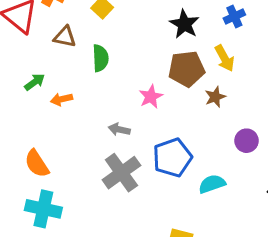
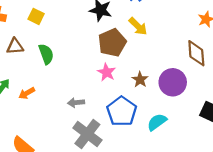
pink star: (151, 97) -> (107, 72), moved
brown star: (215, 97) -> (140, 80), moved
purple circle: (247, 141) -> (173, 82), size x1.5

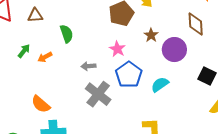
green semicircle: (46, 54) -> (67, 34), moved
pink star: (107, 72) -> (117, 49), moved
brown star: (140, 80) -> (151, 35), moved

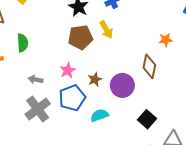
brown star: (151, 35) -> (95, 79), moved

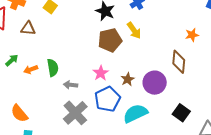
green semicircle: (23, 43) -> (53, 68), moved
cyan semicircle: (99, 115) -> (135, 113), size x1.4

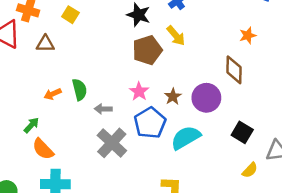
green arrow: (12, 60) -> (31, 125), moved

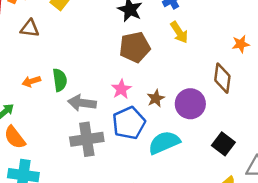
yellow arrow: (176, 36) -> (179, 32), moved
gray arrow: (103, 109) -> (82, 103), size x1.5
gray cross: (112, 143) -> (87, 139), turned 32

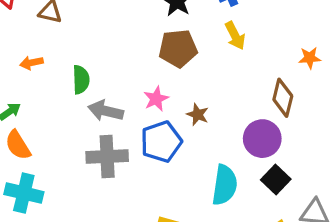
orange arrow: (31, 81) -> (31, 63), moved
brown star: (156, 98) -> (198, 115), turned -30
purple circle: (190, 104) -> (262, 139), moved
cyan semicircle: (164, 143) -> (225, 185), moved, turned 116

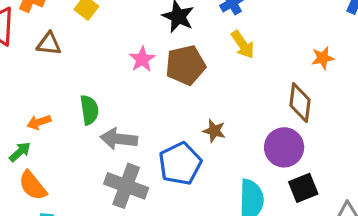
orange arrow: (31, 63) -> (39, 122), moved
pink star: (156, 99) -> (142, 59), moved
gray cross: (107, 157) -> (126, 186), turned 30
black square: (276, 179) -> (303, 188), turned 32

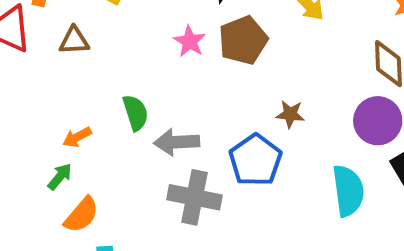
orange semicircle: (33, 186) -> (82, 215), turned -92

